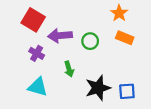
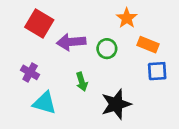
orange star: (119, 13) -> (127, 18), moved
purple cross: (37, 53) -> (30, 72), moved
blue square: (127, 91) -> (157, 71), moved

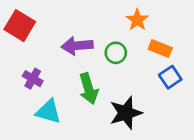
red square: (39, 23) -> (20, 26), moved
blue square: (157, 71) -> (170, 77), turned -30
green arrow: (82, 82) -> (89, 89), size x1.5

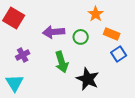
purple cross: (33, 79) -> (23, 55), turned 32
cyan triangle: (48, 112) -> (15, 83), moved, turned 42
black star: (126, 113) -> (88, 79), turned -30

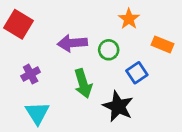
orange rectangle: (112, 34) -> (163, 44), moved
blue square: (119, 54) -> (137, 73), moved
cyan triangle: (15, 83) -> (37, 113), moved

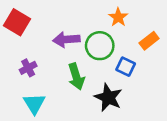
orange rectangle: (163, 44) -> (149, 41), turned -60
green circle: (109, 50) -> (100, 46), size x1.5
blue square: (137, 73) -> (126, 67), turned -30

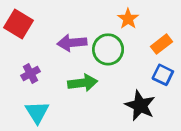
blue square: (126, 67) -> (163, 75), moved
green arrow: (76, 77) -> (83, 83), turned -80
black star: (108, 98) -> (140, 106), moved

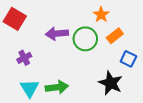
orange rectangle: (161, 44) -> (115, 36), moved
green arrow: (83, 83) -> (57, 87), moved

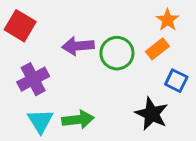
orange star: (101, 15) -> (168, 20), moved
purple cross: (24, 58) -> (33, 79), size x1.5

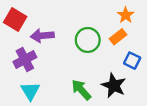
purple arrow: (78, 46) -> (42, 36), moved
green arrow: (78, 120) -> (81, 90), moved, turned -125

